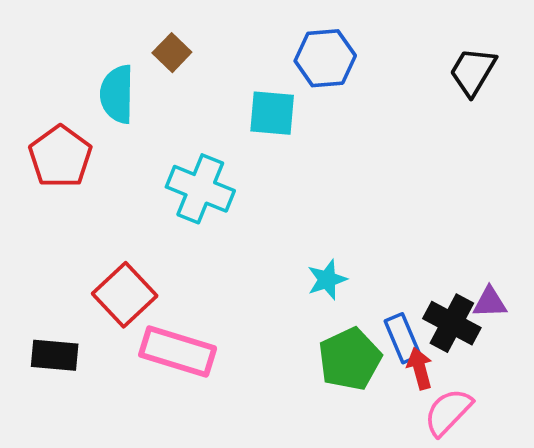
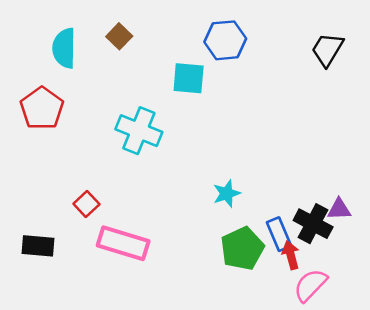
cyan semicircle: (117, 94) -> (64, 48), moved
red square: (125, 295) -> (86, 204), size x0.6

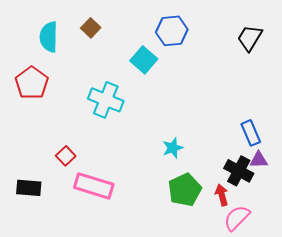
cyan square: (189, 78) -> (144, 60), turned 36
blue rectangle: (279, 234) -> (251, 133), moved

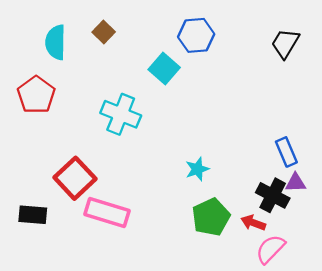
red square: (66, 156) -> (75, 178), size x1.8
red arrow: (222, 195) -> (253, 223), turned -55

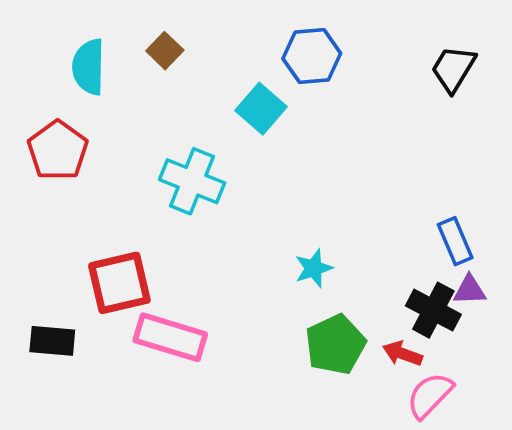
red square: (75, 178) -> (119, 283), turned 30

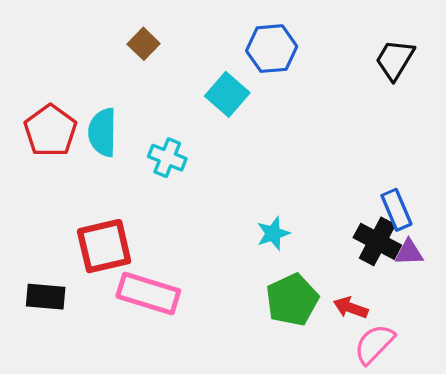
cyan semicircle: (89, 67) -> (102, 132), moved
cyan cross: (192, 181) -> (167, 158), size x0.7
black cross: (433, 310) -> (377, 241), moved

